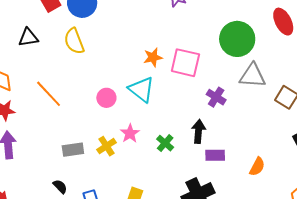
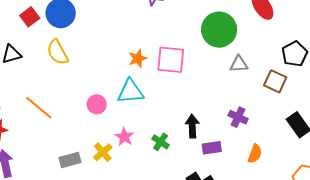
gray triangle: (253, 76) -> (239, 64), size x0.7
cyan triangle: (142, 89) -> (130, 92), turned -36
purple cross: (216, 97) -> (238, 117), moved

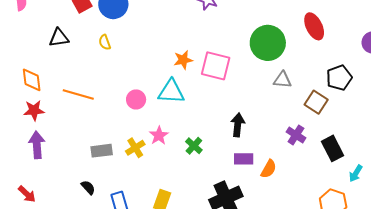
yellow semicircle: (58, 52) -> (105, 42), size x0.6
orange line: (39, 108) -> (78, 95), turned -32
purple cross: (238, 117) -> (296, 135), moved
black arrow: (192, 126) -> (238, 125), moved
orange semicircle: (255, 154) -> (269, 169), moved

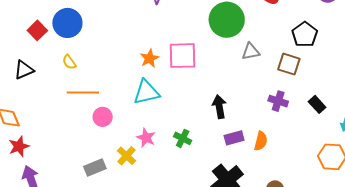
orange line: (78, 95) -> (83, 92), moved
pink circle: (136, 99) -> (103, 117), moved
black rectangle: (333, 148) -> (317, 104), size x0.7

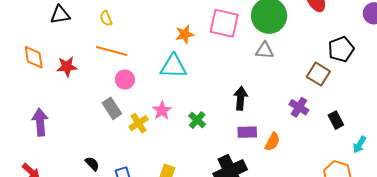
gray triangle: (251, 52) -> (265, 50), moved
pink square: (182, 56) -> (224, 23), moved
red star: (19, 146) -> (67, 67), moved
gray rectangle: (95, 168) -> (112, 108), moved, turned 65

